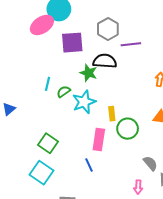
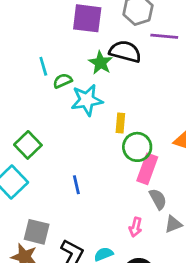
cyan line: (47, 84) -> (43, 66), turned -40
pink rectangle: (99, 139) -> (147, 169), moved

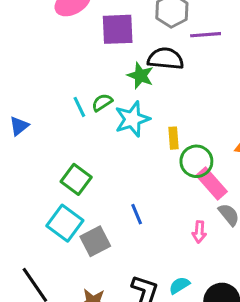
cyan line: (43, 66) -> (79, 107), moved
pink rectangle: (147, 169) -> (212, 183), turned -52
pink arrow: (136, 227) -> (199, 232), moved
gray square: (37, 232) -> (95, 241), moved, turned -32

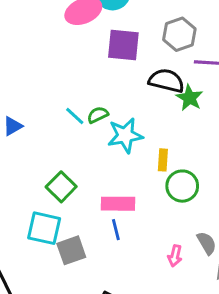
green star: (140, 76) -> (189, 98), moved
cyan line: (79, 107) -> (75, 116), turned -30
pink rectangle: (212, 183) -> (118, 204), moved, turned -56
cyan square: (65, 223) -> (44, 228), turned -32

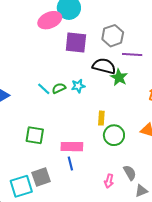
cyan star: (125, 135) -> (78, 86), moved, size x0.6
green square: (61, 187) -> (35, 135), turned -36
cyan square: (44, 228) -> (21, 186), moved, turned -30

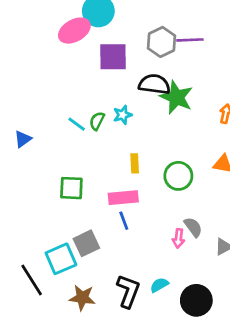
purple line: (132, 54) -> (190, 40), moved
green star: (119, 77) -> (176, 97), size x1.4
green semicircle: (59, 88) -> (97, 121), turned -32
yellow rectangle: (101, 118) -> (135, 163), moved
gray semicircle: (130, 173) -> (193, 227), moved

